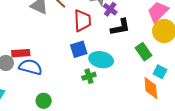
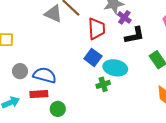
blue square: (79, 49) -> (93, 57), turned -36
red rectangle: (21, 53) -> (39, 94), moved

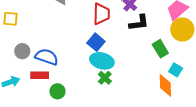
cyan ellipse: (115, 68) -> (102, 61), moved
green cross: (103, 84) -> (105, 78), moved, turned -32

